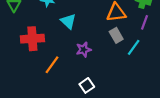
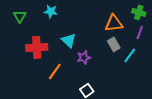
cyan triangle: (68, 21) -> (69, 40), moved

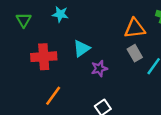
cyan triangle: (69, 40) -> (82, 48), turned 42
orange line: (55, 71) -> (53, 96), moved

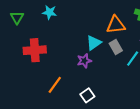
cyan triangle: (82, 48) -> (94, 43), moved
orange line: (53, 96) -> (55, 85), moved

